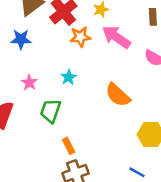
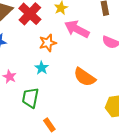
orange star: (80, 37) -> (48, 43), moved

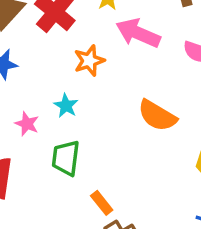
cyan star: (42, 68) -> (66, 106), moved

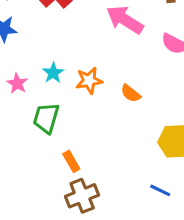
orange star: (89, 61) -> (89, 81), moved
orange semicircle: (157, 116) -> (131, 93), size x0.6

